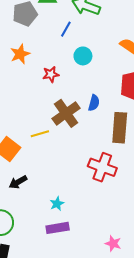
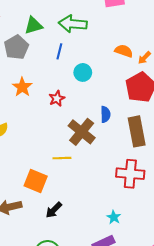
yellow line: (40, 134) -> (62, 158), turned 30
cyan star: (57, 204) -> (114, 217), moved

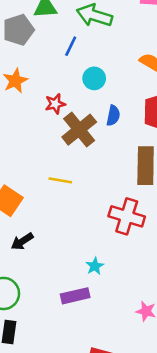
blue semicircle: (105, 114) -> (113, 115), moved
brown cross: (82, 132) -> (79, 130), moved
yellow line: (62, 158) -> (60, 180), moved

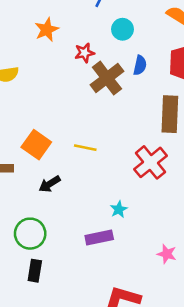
yellow line: (60, 180) -> (85, 148), moved
red cross: (127, 216) -> (151, 162), turned 32

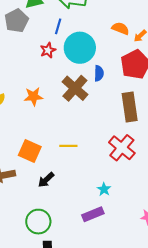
cyan circle: (123, 29) -> (80, 48), size x1.8
orange star: (47, 30) -> (33, 97), moved, turned 30
red star: (85, 53) -> (48, 50), moved

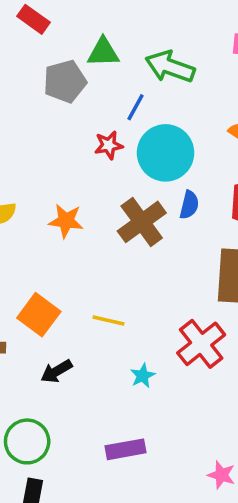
cyan star: (104, 189) -> (143, 376), moved

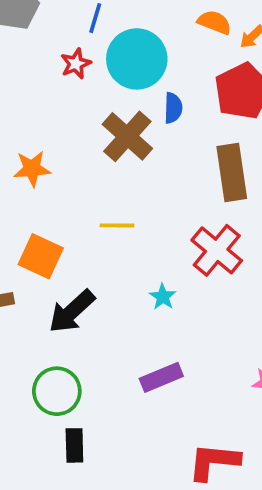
orange star: (66, 221) -> (32, 169), moved
yellow line: (109, 321) -> (117, 225), moved
black arrow: (56, 371) -> (72, 311), size x1.5

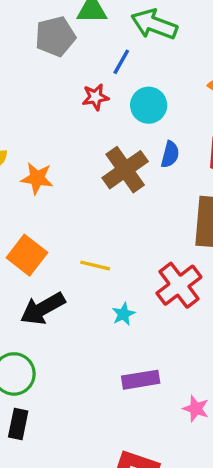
cyan circle: (137, 59) -> (149, 105), size x0.7
yellow line: (117, 225) -> (95, 266), moved
purple rectangle: (161, 377) -> (141, 380), moved

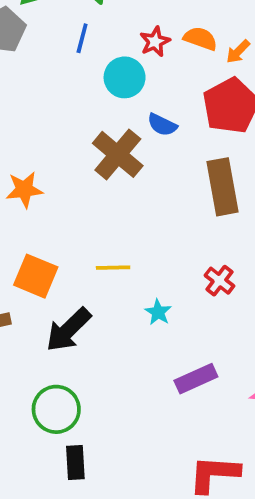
red star: (95, 97) -> (155, 42), moved
blue semicircle: (170, 154) -> (162, 125), turned 116
red cross: (179, 285) -> (219, 281), moved, size x0.6

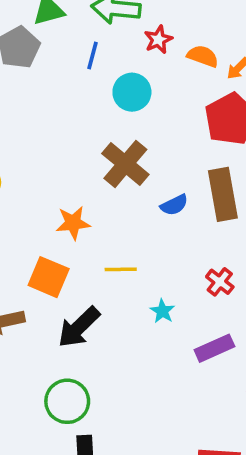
red star: (155, 42) -> (158, 40), moved
blue semicircle: (162, 125) -> (174, 205), moved, turned -52
orange star: (24, 190) -> (73, 223), moved
purple rectangle: (196, 379) -> (214, 348), moved

